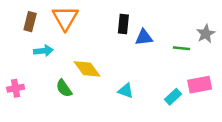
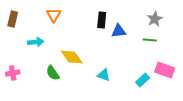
orange triangle: (65, 18) -> (54, 15), size x0.7
brown rectangle: (30, 22) -> (13, 19), moved
gray star: (206, 34) -> (155, 19), moved
pink rectangle: (200, 85) -> (165, 70), turned 30

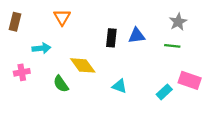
black rectangle: (102, 20) -> (111, 38), moved
pink cross: (13, 73) -> (22, 72), moved

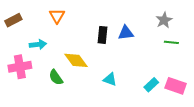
brown rectangle: (15, 22) -> (13, 20), turned 49
green line: (172, 46) -> (171, 42), moved
pink cross: (22, 72) -> (20, 67), size x1.5
pink rectangle: (190, 80) -> (176, 86), moved

